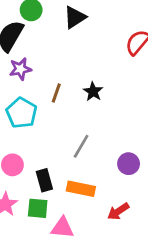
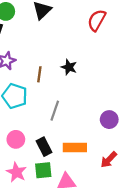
gray line: (81, 146) -> (55, 111), moved

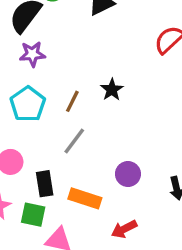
brown line: (39, 74) -> (72, 101), moved
purple circle: (109, 120) -> (128, 174), moved

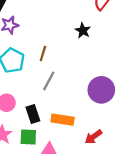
black star: (112, 90) -> (83, 31), moved
purple circle: (128, 174) -> (101, 90), moved, size x1.5

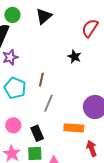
orange rectangle: (63, 120) -> (74, 128), moved
red arrow: (93, 137) -> (92, 148), turned 112

